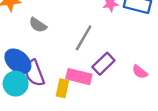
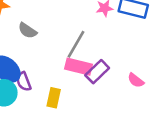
purple semicircle: (34, 73) -> (24, 82), size x0.7
pink rectangle: (79, 77) -> (78, 67), moved

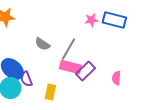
gray semicircle: (27, 31) -> (42, 44), moved
pink semicircle: (136, 80) -> (116, 78), turned 56

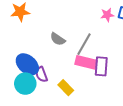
purple rectangle: (85, 71) -> (101, 66), turned -42
yellow rectangle: (50, 92) -> (66, 88), turned -56

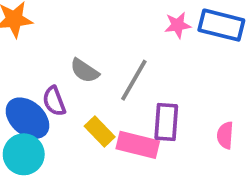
pink rectangle: (86, 62) -> (138, 145), moved
purple semicircle: (41, 74) -> (54, 101), moved
yellow rectangle: (66, 88) -> (100, 132), moved

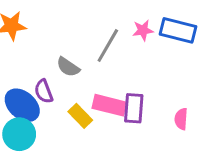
gray line: (134, 80) -> (108, 46), moved
pink rectangle: (138, 145) -> (109, 105), moved

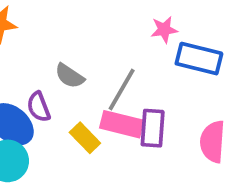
blue rectangle: (178, 30) -> (199, 59), moved
gray line: (108, 46) -> (122, 89), moved
pink semicircle: (181, 119) -> (212, 142), size x1.5

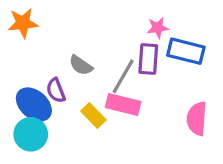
purple rectangle: (153, 128) -> (148, 59), moved

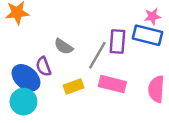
pink star: (158, 28) -> (152, 16), moved
pink rectangle: (123, 104) -> (112, 84), moved
yellow rectangle: (93, 115) -> (74, 87), turned -66

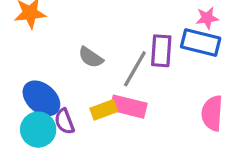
purple semicircle: (44, 67) -> (64, 121), moved
pink rectangle: (112, 84) -> (128, 107), moved

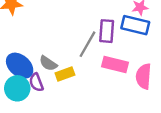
gray semicircle: (91, 57) -> (48, 63), moved
pink rectangle: (128, 107) -> (115, 64), moved

